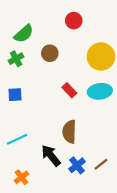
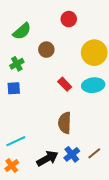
green cross: (16, 59) -> (17, 64), moved
cyan line: (17, 139) -> (16, 141), moved
black arrow: (51, 156) -> (47, 158), moved, turned 100
orange cross: (22, 177) -> (12, 166), moved

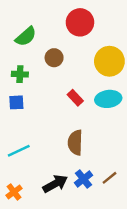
red circle: (69, 19) -> (80, 22), size x1.5
green cross: (17, 64) -> (20, 74), turned 32
cyan line: (16, 141) -> (19, 151), moved

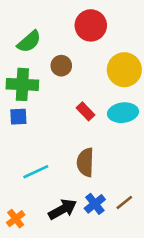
green cross: (20, 74) -> (22, 84), size x1.6
cyan line: (19, 151) -> (36, 172), moved

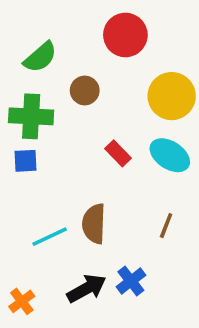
cyan ellipse: (123, 113) -> (170, 155), turned 40
brown semicircle: (85, 162) -> (94, 224), moved
brown line: (124, 203) -> (166, 226), moved, turned -30

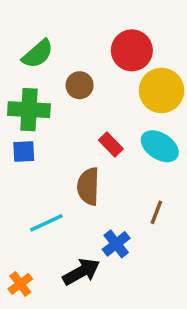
red circle: (125, 35) -> (132, 50), moved
brown semicircle: (94, 224) -> (88, 186), moved
blue cross: (131, 281) -> (116, 244), moved

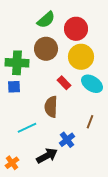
green semicircle: (38, 54) -> (46, 20), moved
brown circle: (80, 85) -> (46, 49), size x1.5
yellow circle: (161, 90) -> (81, 57), moved

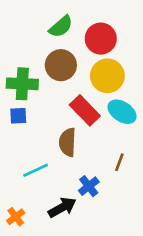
red rectangle: (64, 83) -> (85, 110), size x1.6

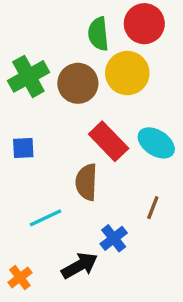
green semicircle: (61, 27) -> (98, 34), moved, turned 125
red circle: (101, 39) -> (144, 24), moved
yellow circle: (107, 76) -> (127, 73), moved
green cross: (22, 84) -> (28, 76), moved, turned -32

